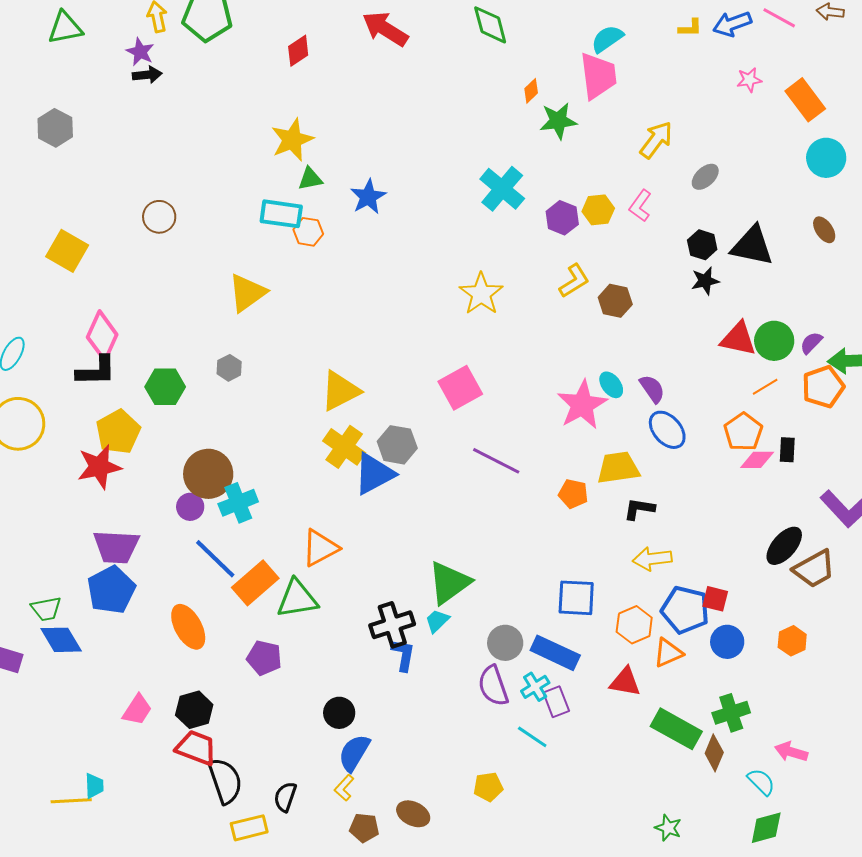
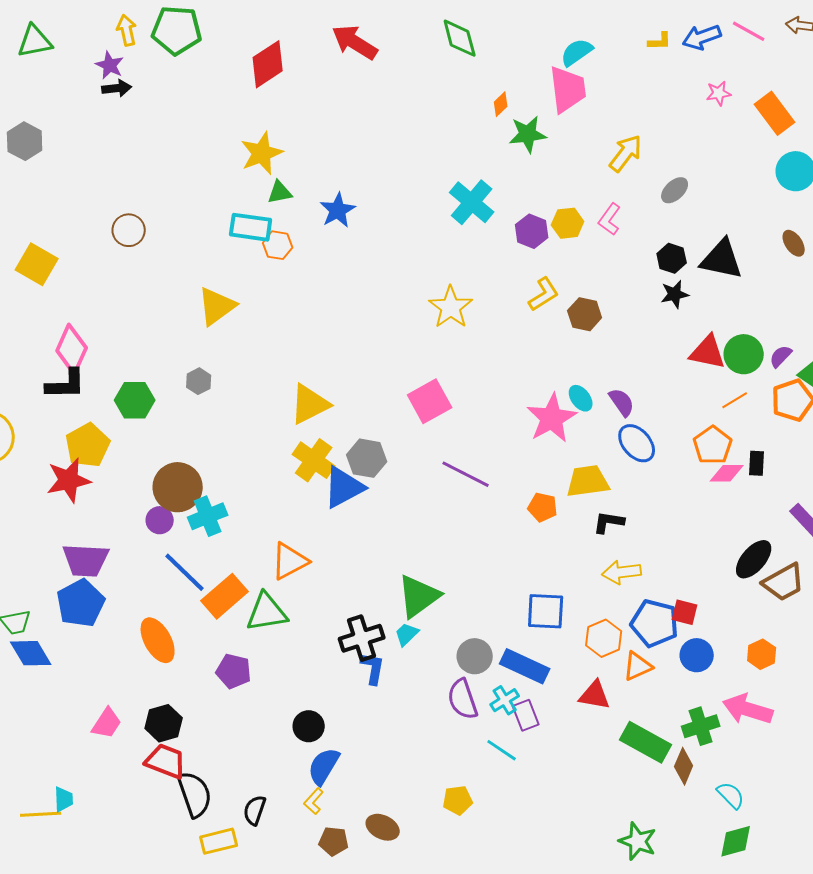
red diamond: (298, 51) -> (268, 64), size x1.5
pink arrow: (791, 752) -> (748, 709), moved, size x1.5
green star: (668, 828) -> (638, 841), size x1.4

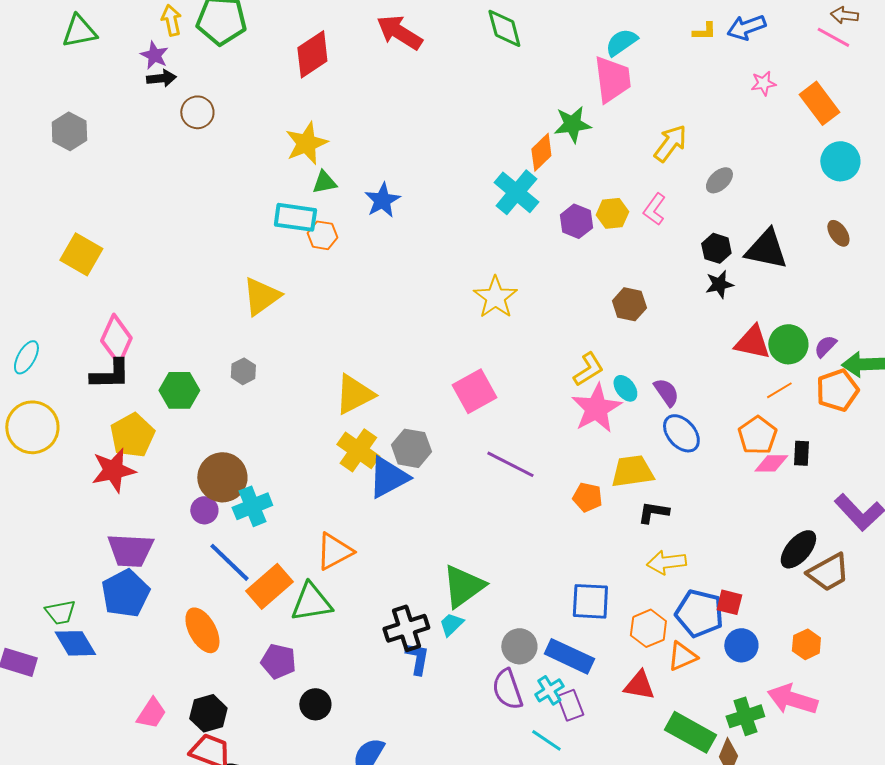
pink line: (749, 31) -> (833, 37), moved
orange diamond: (501, 104) -> (541, 152), moved, size x1.5
brown circle: (129, 230) -> (197, 112), moved
yellow L-shape: (544, 294) -> (588, 369), moved
black circle: (309, 726) -> (315, 704), moved

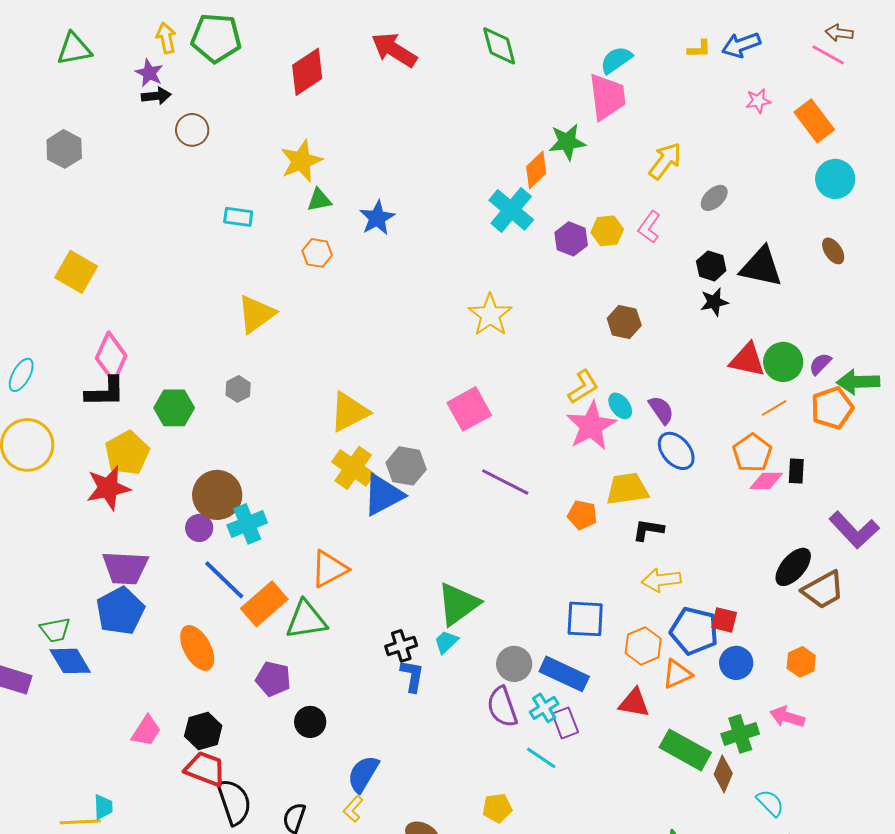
cyan rectangle: (295, 217) -> (238, 217), moved, size x0.7
black cross: (406, 628) -> (401, 646), size x0.7
pink arrow: (792, 699) -> (787, 717), size x0.7

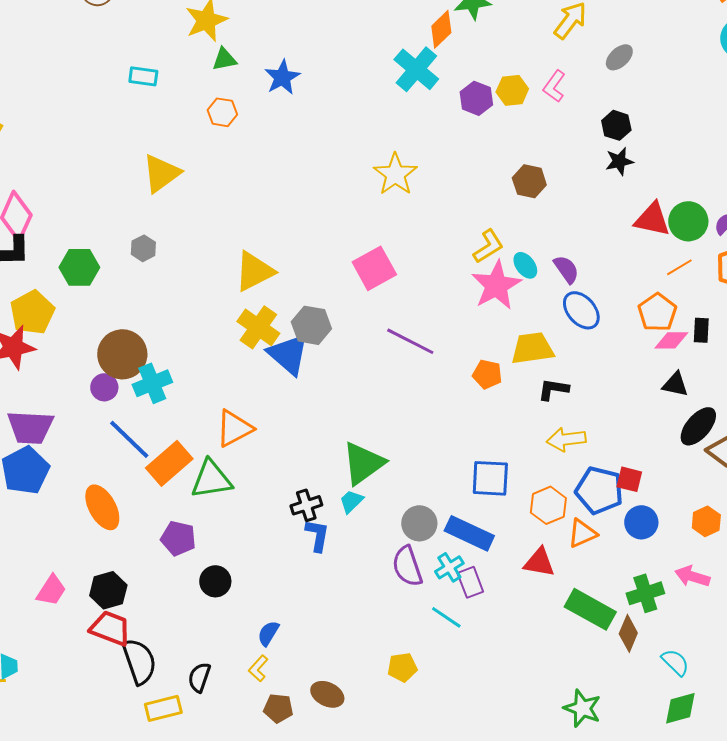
black triangle: (761, 267) -> (675, 384), moved, size x0.6
blue triangle: (383, 495) -> (288, 354), turned -51
blue semicircle: (363, 774) -> (268, 633), size x0.7

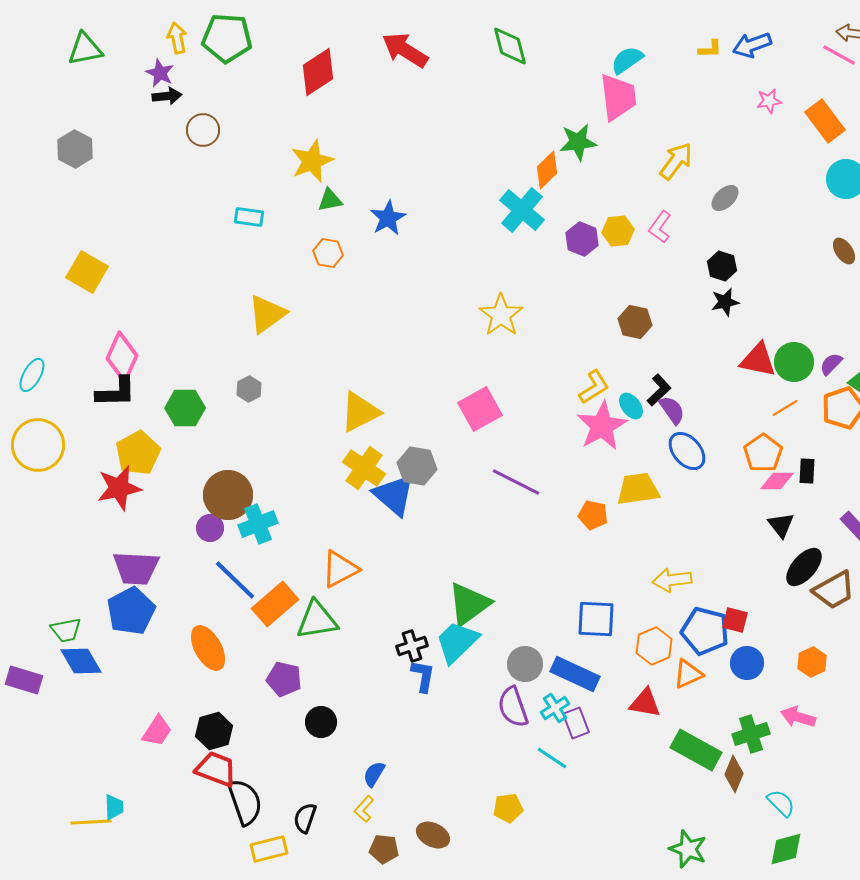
black triangle: (675, 384) -> (781, 525), turned 40
black L-shape: (553, 389) -> (659, 390), moved, turned 128
cyan trapezoid: (351, 501) -> (457, 642), size x1.8

